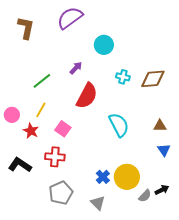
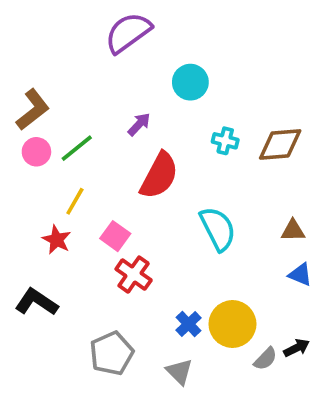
brown L-shape: (26, 28) -> (33, 110), moved, turned 40
pink circle: (12, 115) -> (36, 152), moved
blue triangle: (164, 150) -> (300, 275), turned -32
red cross: (55, 157) -> (134, 275), moved, turned 30

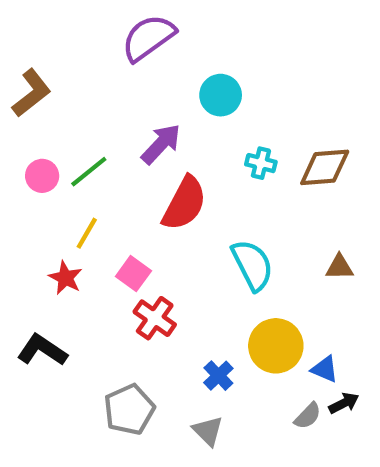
brown L-shape: (33, 110) -> (31, 93), moved
purple arrow: (139, 124) -> (161, 144), size x1.5
blue triangle: (300, 275) -> (325, 369), moved
yellow circle: (232, 324) -> (276, 346), moved

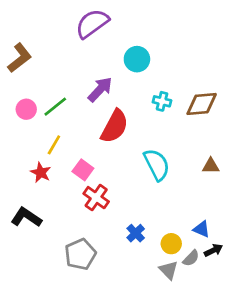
yellow circle: (276, 346) -> (171, 244), moved, size x0.6
gray triangle: (208, 431) -> (169, 270), moved

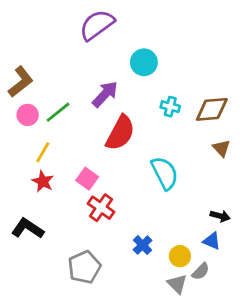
brown L-shape: (20, 58) -> (21, 82), moved
yellow line: (54, 145) -> (43, 152), moved
brown triangle: (211, 166) -> (221, 148), moved, turned 48
black arrow: (213, 250) -> (220, 216), moved, turned 42

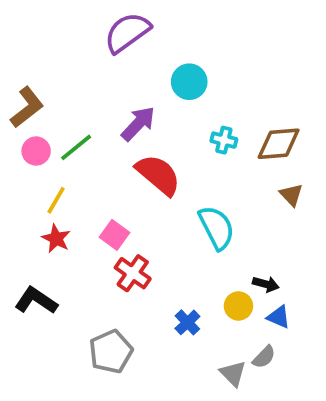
red semicircle: (120, 133) -> (158, 175), turned -78
black arrow: (220, 216) -> (266, 284), moved
yellow circle: (180, 256) -> (238, 306), moved

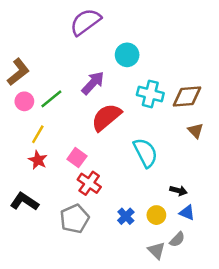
cyan cross: (224, 140) -> (150, 94), size x1.5
red semicircle: (158, 175) -> (106, 117), turned -80
yellow circle: (238, 306) -> (156, 215), moved
gray pentagon: (111, 352) -> (75, 219), moved

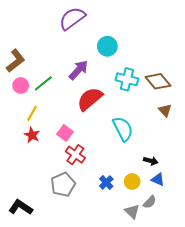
brown diamond: (187, 96) -> (158, 81), turned 55
black L-shape: (24, 202) -> (21, 207), moved

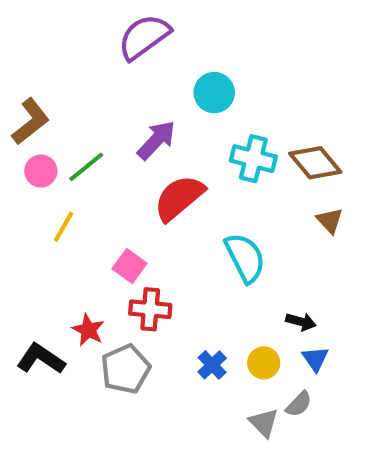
red star: (32, 135) -> (88, 330), moved
red cross: (75, 155) -> (150, 309), turned -30
blue triangle: (158, 179) -> (315, 359), turned 32
black L-shape: (21, 207) -> (41, 359), moved

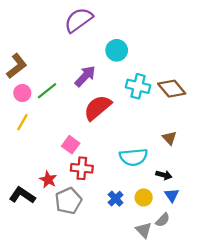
brown triangle: (330, 221) -> (169, 138), moved
yellow line: (64, 227) -> (22, 122), moved
cyan semicircle: (245, 258) -> (134, 157), moved, turned 112

